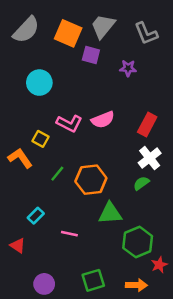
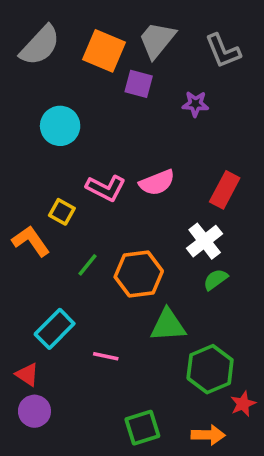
white cross: (150, 158) -> (205, 241), moved
cyan rectangle: (36, 216) -> (55, 329), size x1.5
purple circle: (44, 284) -> (34, 411), moved

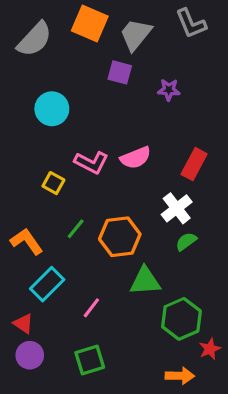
orange square: (104, 51) -> (90, 23), moved
gray L-shape: (223, 51) -> (191, 23), moved
orange L-shape: (31, 241) -> (27, 241), moved
pink line: (106, 356) -> (91, 308), turned -65
green square: (142, 428) -> (90, 360), moved

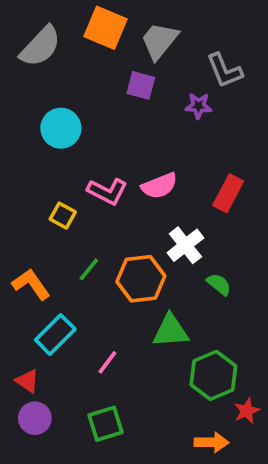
gray L-shape: (191, 23) -> (224, 71), moved
white cross: (177, 208) -> (185, 245), moved
green semicircle: (186, 241) -> (219, 284), turned 75

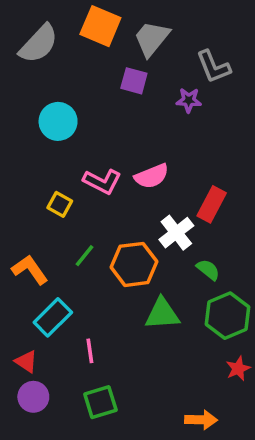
red rectangle: (228, 193) -> (212, 204), moved
pink line: (107, 362) -> (90, 351), moved, turned -45
green hexagon: (213, 375) -> (228, 316), moved
red star: (247, 411) -> (238, 369), moved

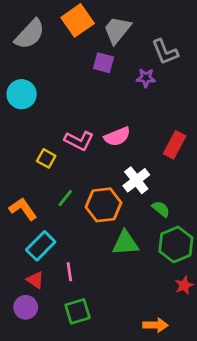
orange square: (100, 26) -> (78, 20), turned 32
cyan circle: (58, 121) -> (22, 94), moved
red rectangle: (212, 204) -> (175, 145), moved
red triangle: (26, 361) -> (35, 280), moved

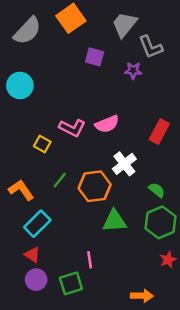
gray trapezoid: (117, 30) -> (124, 25), moved
green semicircle: (161, 209) -> (157, 190), moved
pink line: (69, 272) -> (90, 260), moved
purple circle: (26, 307) -> (36, 280), moved

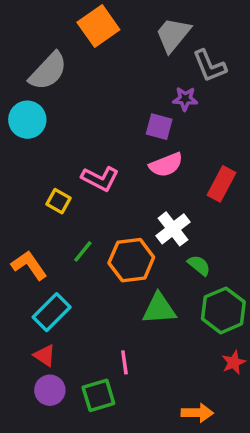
gray semicircle: (27, 31) -> (48, 71), moved
purple square: (95, 57) -> (159, 127), moved
pink semicircle: (107, 124) -> (166, 165), moved
green semicircle: (157, 190) -> (199, 265), moved

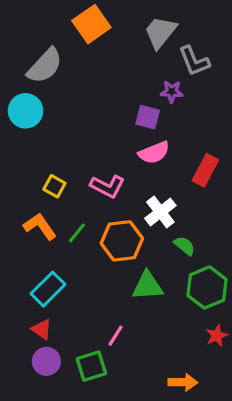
pink L-shape: (100, 179) -> (107, 186), moved
orange L-shape: (29, 265) -> (40, 226), moved
pink line: (124, 362) -> (115, 336), turned 40

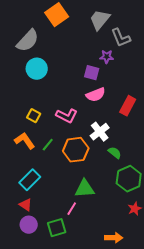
cyan circle: (26, 111) -> (37, 69), moved
green triangle: (148, 286) -> (85, 189), moved

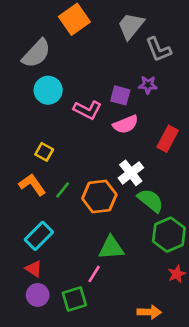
purple star: (107, 57) -> (148, 85), moved
pink L-shape: (67, 116) -> (88, 110), moved
green semicircle: (115, 153) -> (151, 200), size x1.5

